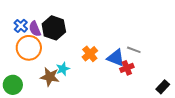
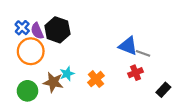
orange cross: (90, 54) -> (96, 79), moved
blue triangle: (116, 58) -> (128, 46), moved
green circle: (13, 85) -> (27, 91), moved
black rectangle: (163, 87) -> (163, 90), moved

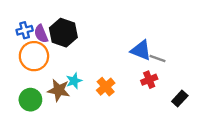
blue cross: (22, 28) -> (25, 30), turned 32

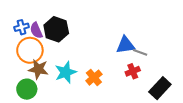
blue triangle: (141, 50) -> (125, 45), turned -30
cyan star: (74, 81) -> (66, 72), size x1.5
brown star: (59, 90) -> (38, 69), moved
black rectangle: (180, 98) -> (160, 88), size x1.5

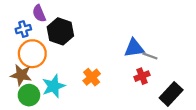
purple semicircle: (36, 30) -> (39, 13), moved
brown star: (38, 69) -> (21, 75), moved
cyan star: (66, 72) -> (54, 86), moved
orange cross: (94, 78) -> (92, 77), moved

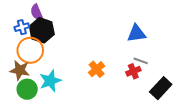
black hexagon: (60, 31) -> (42, 30), moved
blue triangle: (134, 48) -> (136, 33), moved
gray line: (150, 56) -> (141, 61), moved
orange cross: (92, 77) -> (97, 69), moved

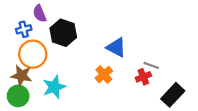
black hexagon: (42, 30) -> (63, 33), moved
blue triangle: (136, 33) -> (116, 47), moved, turned 36
green circle: (27, 89) -> (18, 96), moved

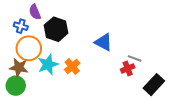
blue cross: (24, 29) -> (21, 26), turned 32
orange cross: (104, 74) -> (72, 66), moved
cyan star: (54, 87) -> (48, 64), moved

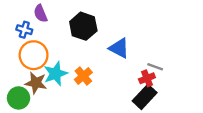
black hexagon: (56, 29) -> (83, 26), moved
brown star: (19, 67) -> (36, 83), moved
black rectangle: (154, 85) -> (145, 97), moved

